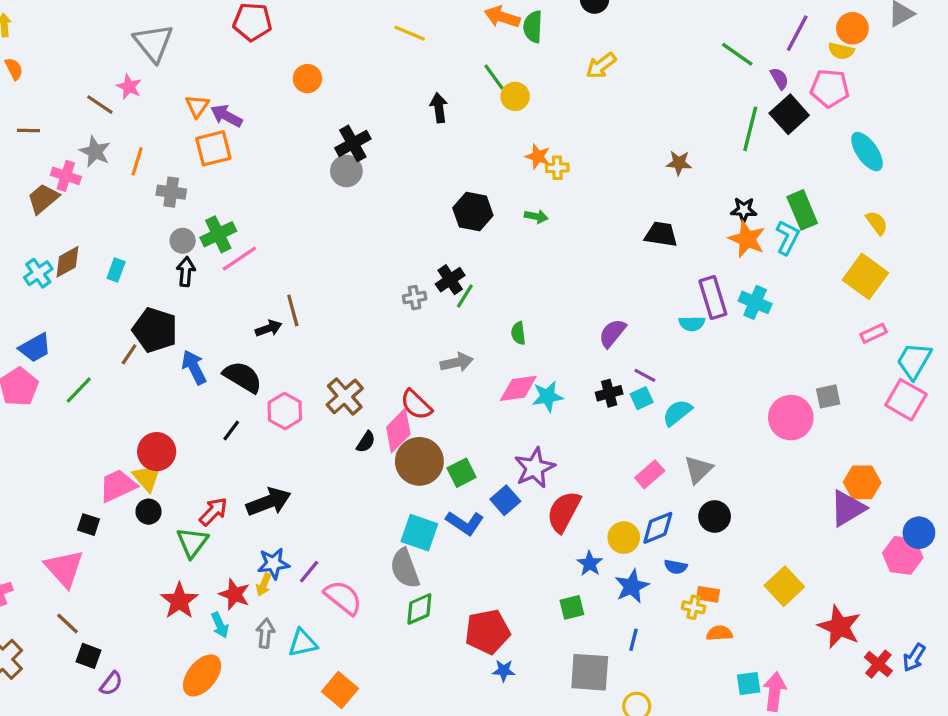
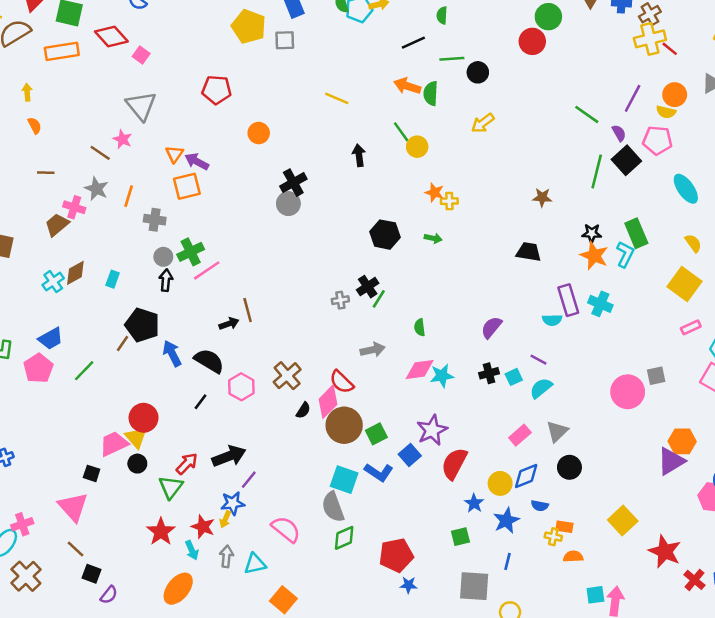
purple line: (645, 375) -> (538, 360), moved
purple line: (309, 572) -> (249, 480), moved

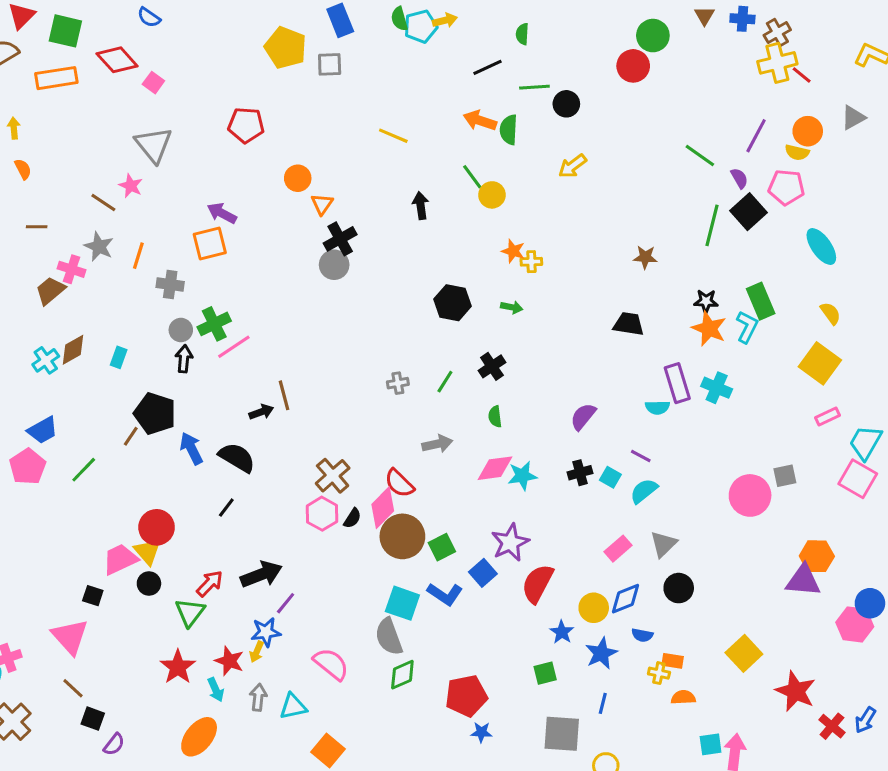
orange triangle: (174, 154) -> (322, 204), moved
black cross: (368, 287) -> (492, 366), moved
cyan square: (514, 377) -> (610, 477), turned -35
pink hexagon: (241, 387) -> (322, 514), moved
purple triangle: (671, 461) -> (803, 580), turned 36

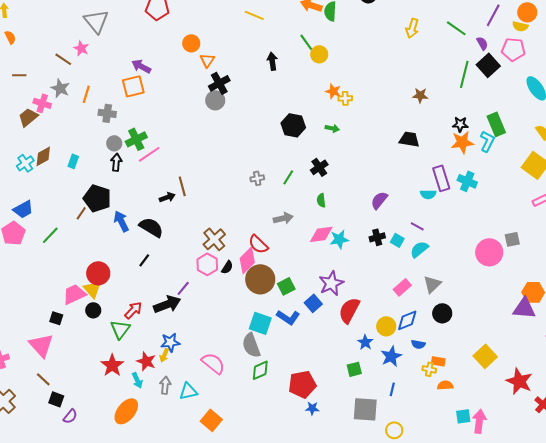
yellow arrow: (572, 166) -> (412, 28), moved, turned -36
orange star: (709, 328) -> (462, 142), turned -30
purple line: (286, 603) -> (183, 288), moved

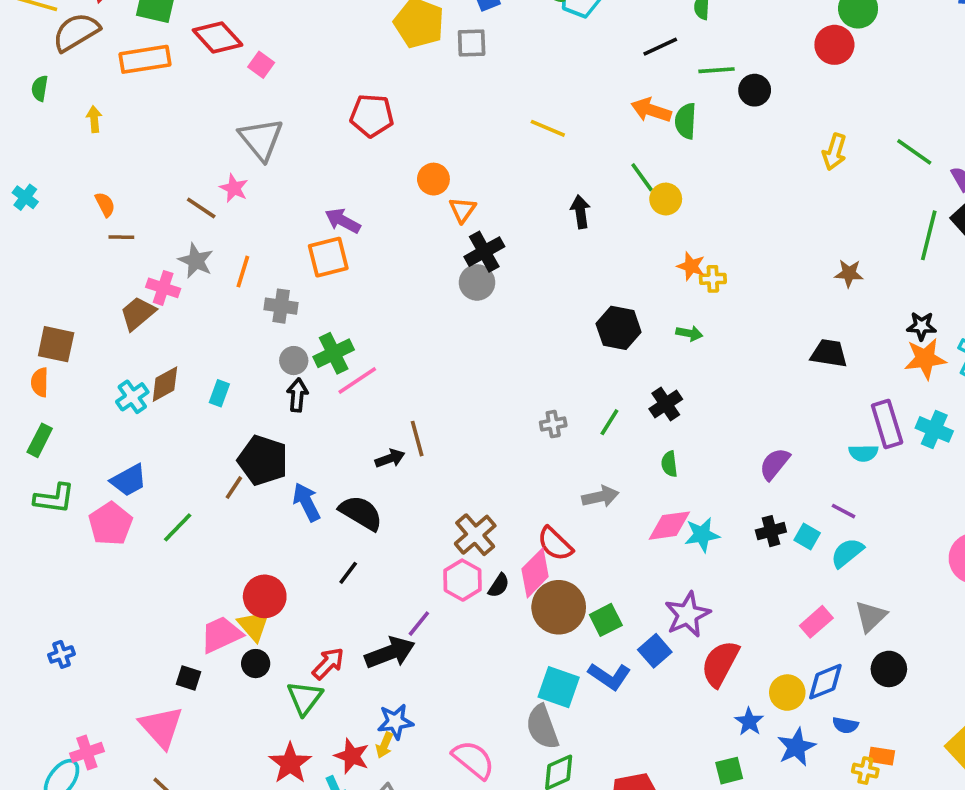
orange semicircle: (10, 37) -> (105, 204), moved

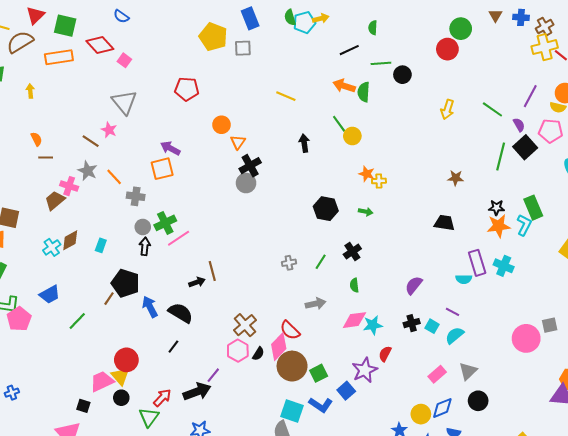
orange line: (243, 272) -> (114, 177), turned -60
pink pentagon: (110, 524) -> (19, 319), moved
red semicircle: (720, 664) -> (385, 354), moved, size x0.6

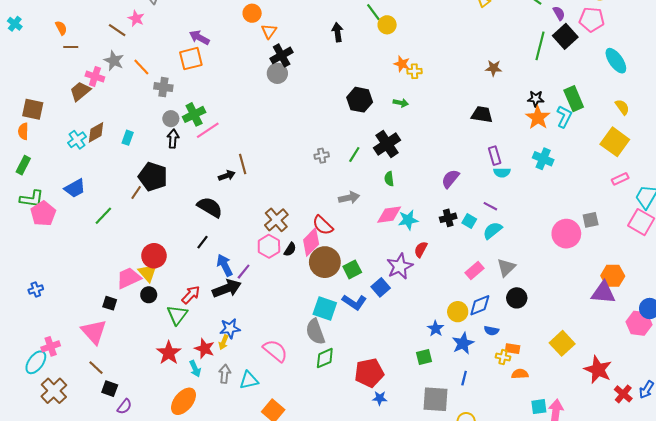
orange star: (499, 226) -> (538, 118), turned -30
black cross: (352, 252) -> (387, 144), size x1.4
purple rectangle: (477, 263) -> (495, 156), moved, size x0.7
blue arrow: (150, 307) -> (225, 265), moved

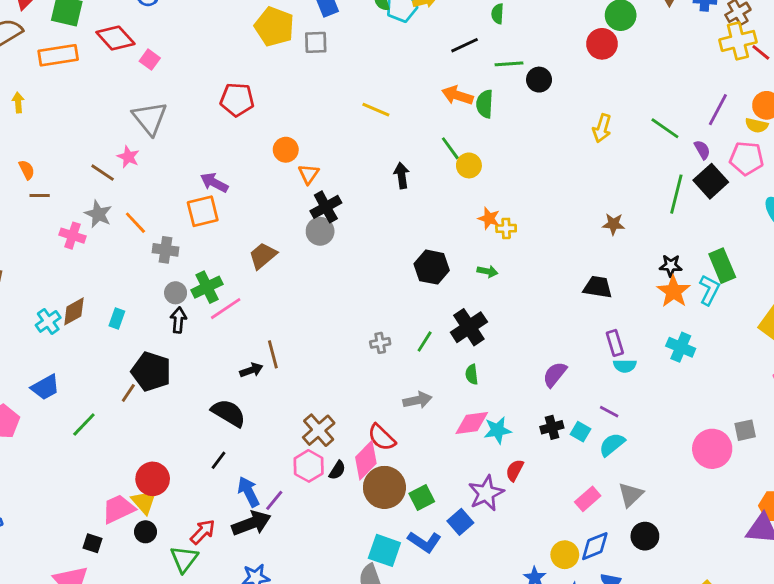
brown trapezoid: (80, 91) -> (263, 256), moved

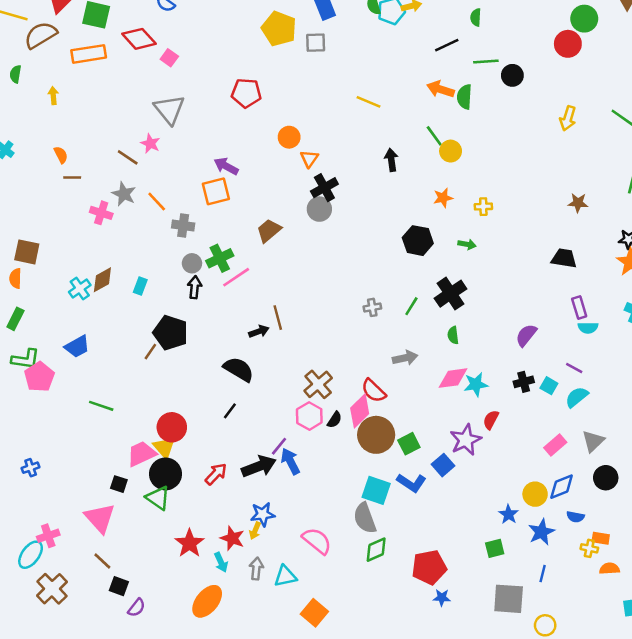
orange star: (489, 218) -> (443, 198), moved, turned -30
green line: (84, 424) -> (101, 406), moved, turned 65
blue arrow: (249, 492) -> (290, 461), moved
black circle: (145, 532) -> (166, 474), size x1.6
green triangle: (184, 559) -> (158, 498), moved, turned -32

